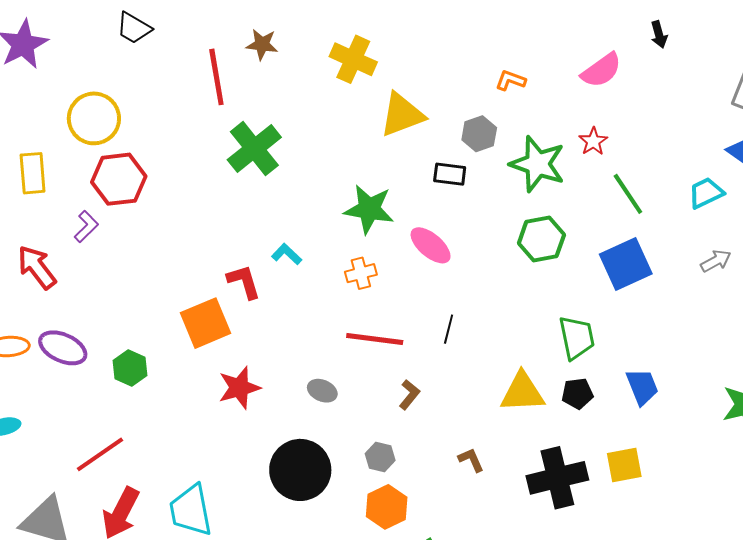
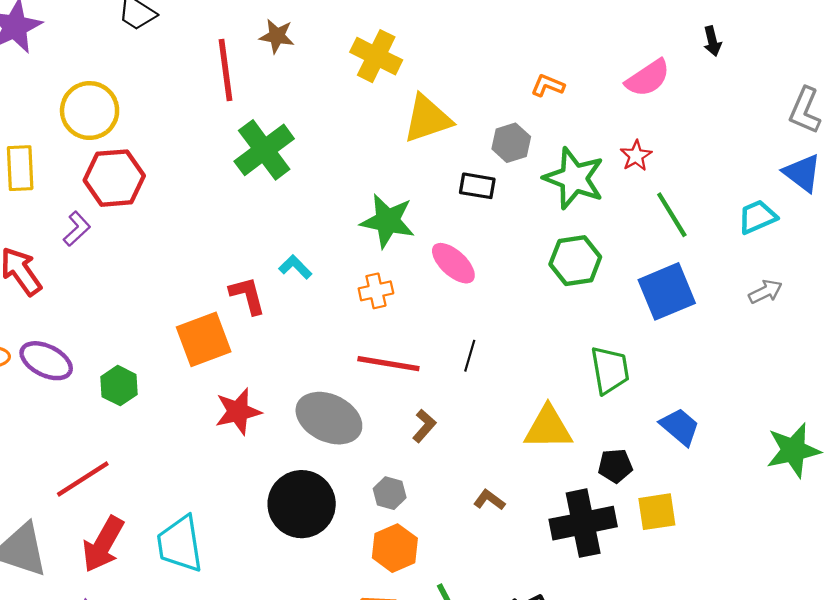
blue trapezoid: (642, 387) -> (680, 427), turned -30
gray ellipse: (322, 391) -> (329, 418), size x2.0
black pentagon: (577, 394) -> (615, 466), moved
brown L-shape: (471, 460) -> (489, 500), turned -32

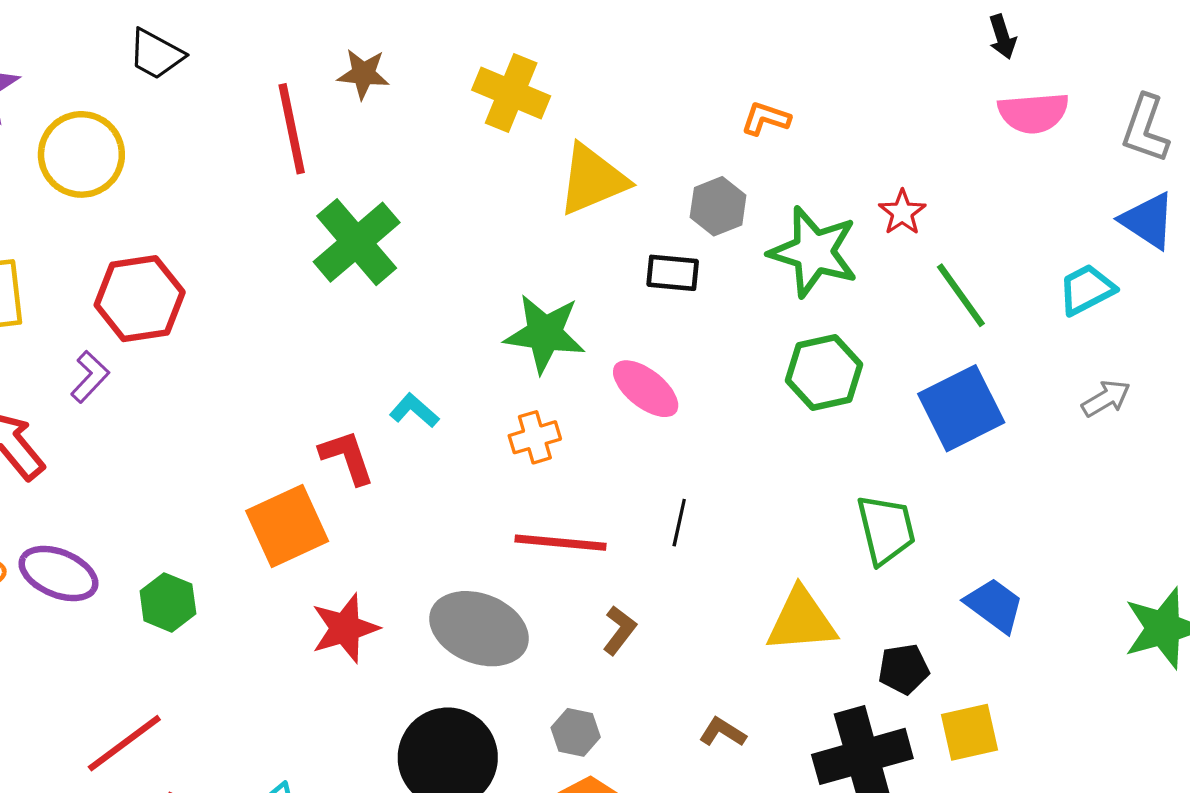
pink semicircle: (648, 78) -> (1033, 113), moved, turned 33
yellow circle: (90, 111) -> (81, 154), moved

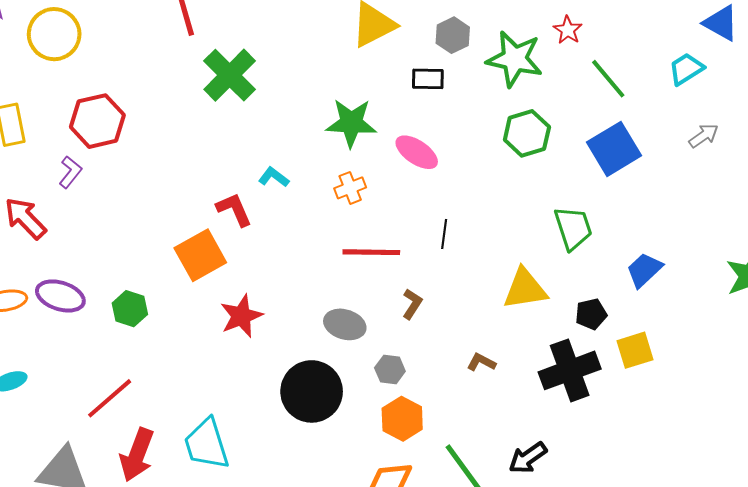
blue trapezoid: (994, 605) -> (644, 270), turned -75
gray ellipse: (479, 629) -> (345, 324), moved, size x0.7

